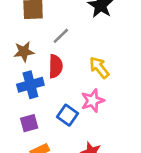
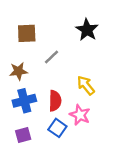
red semicircle: (56, 66) -> (55, 101), moved
pink star: (93, 101) -> (80, 115), turned -30

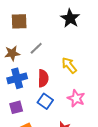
gray line: (52, 57) -> (36, 48), moved
pink star: (80, 115) -> (76, 98), moved

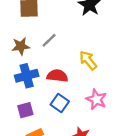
red semicircle: (43, 78) -> (57, 76), turned -84

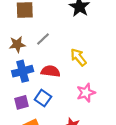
pink star: (96, 99) -> (86, 93), turned 30
blue square: (60, 103) -> (43, 98), moved

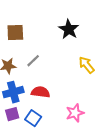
yellow arrow: (78, 57) -> (86, 65), moved
purple square: (22, 102) -> (12, 114), moved

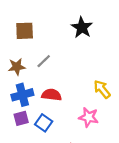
yellow arrow: (86, 65) -> (102, 89), moved
pink star: (75, 113) -> (89, 117), turned 30

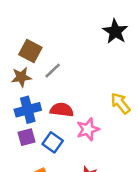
black star: (82, 27) -> (115, 31), moved
brown square: (25, 31) -> (30, 51), moved, turned 30
pink star: (89, 117) -> (88, 129), moved, turned -30

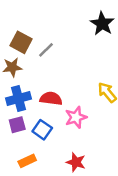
gray line: (53, 71) -> (46, 50), moved

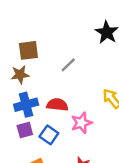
brown square: (21, 42) -> (28, 50), turned -35
gray line: (46, 50) -> (68, 65), moved

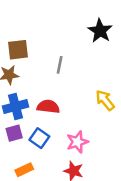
gray line: (68, 65) -> (60, 65), turned -35
pink star: (81, 123) -> (77, 142), moved

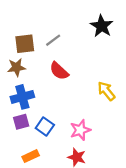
gray line: (60, 65) -> (53, 40), moved, turned 42
red semicircle: (48, 107) -> (59, 71), moved, turned -144

